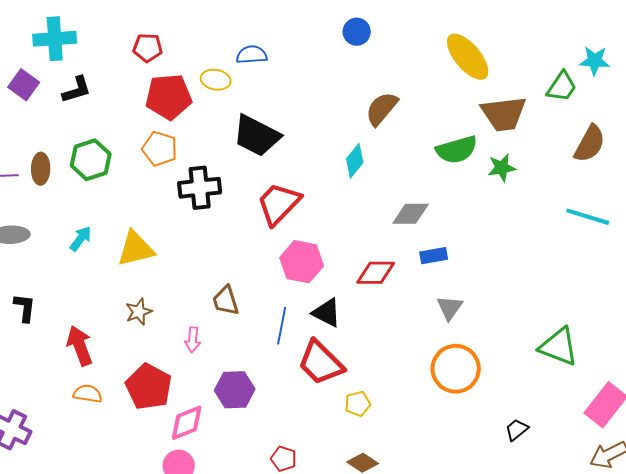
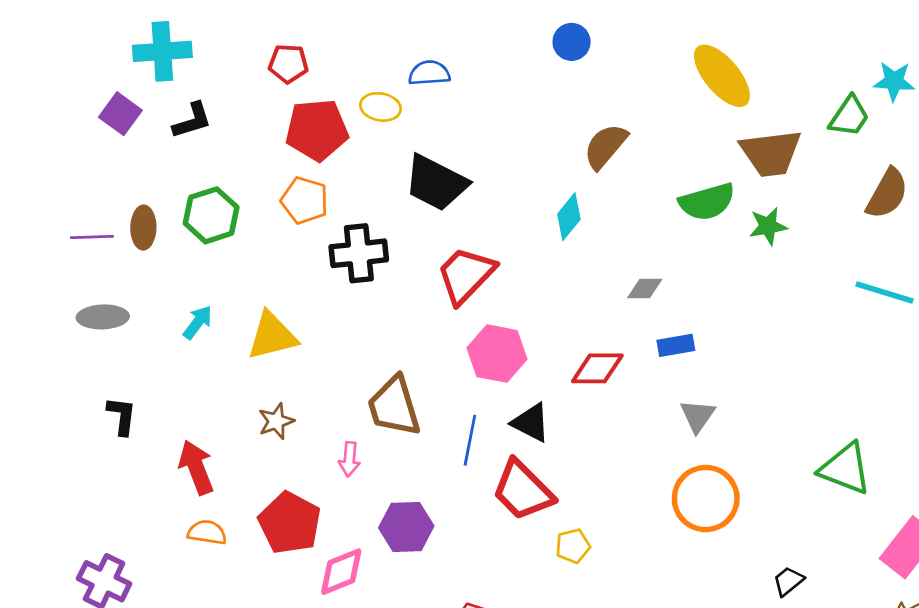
gray diamond: (411, 214) -> (645, 288), size x0.7
brown trapezoid: (226, 301) -> (394, 406), size x1.5

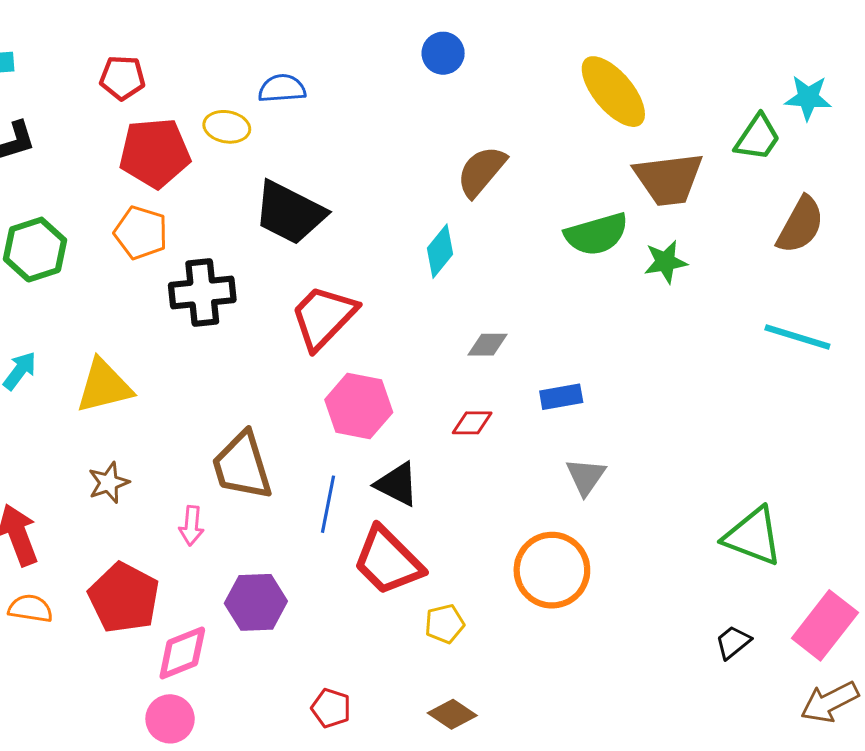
gray diamond: (645, 288) -> (488, 345), moved
red diamond: (597, 368) -> (472, 423), size x0.7
orange circle: (706, 498) -> (552, 570), moved
black trapezoid: (788, 581) -> (733, 642), moved

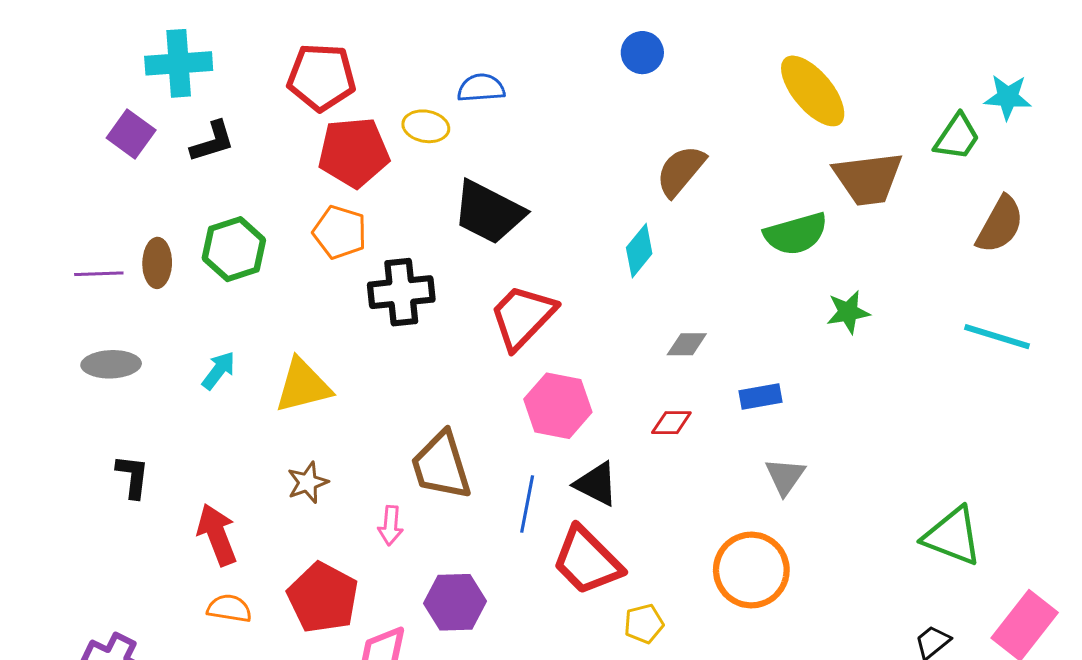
red pentagon: (122, 78) -> (321, 77), size x1.5
green star: (665, 262) -> (848, 312), moved

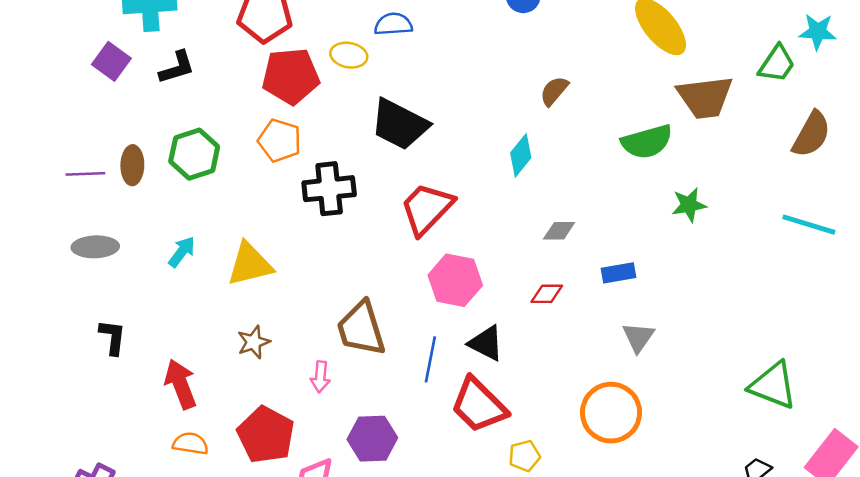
brown semicircle: (681, 171) -> (554, 91), size x0.7

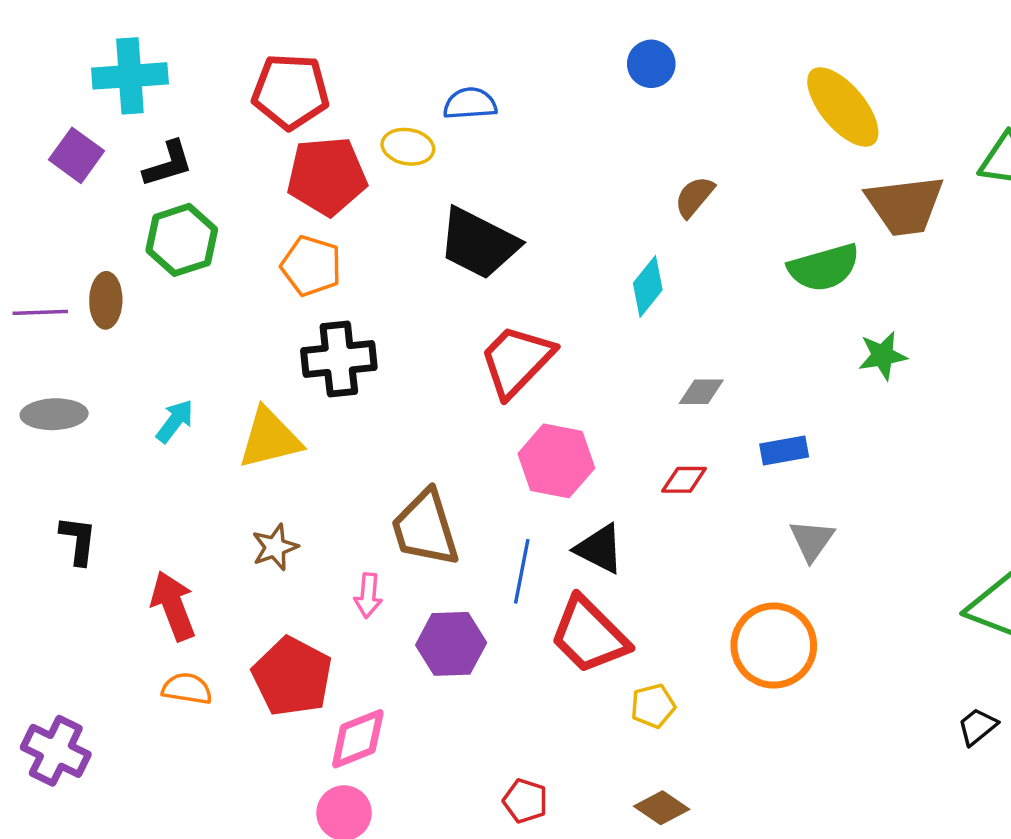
green hexagon: (194, 154) -> (182, 240), moved
black cross: (329, 189) -> (339, 359), moved
purple hexagon: (372, 439) -> (451, 644), moved

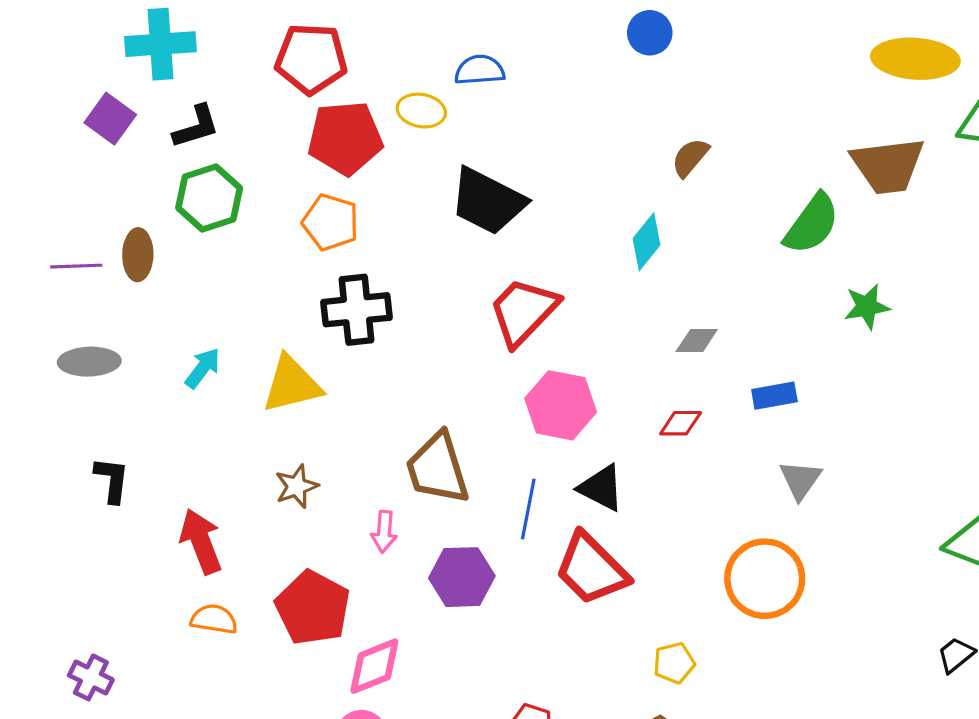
yellow ellipse: (843, 107) -> (915, 59), moved, turned -46
green semicircle: (824, 268) -> (812, 224), turned -38
yellow pentagon: (653, 706) -> (674, 663), moved
purple cross: (56, 751) -> (91, 677), size x0.7

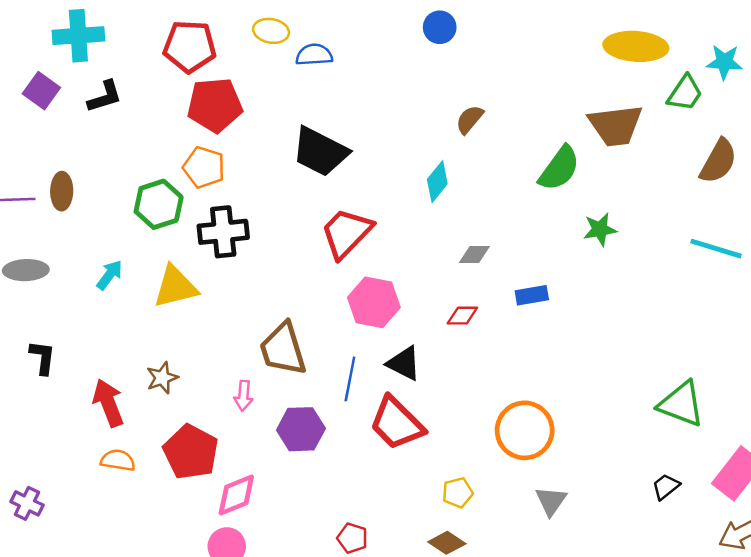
yellow ellipse: (421, 111) -> (271, 31), moved
green hexagon: (209, 198) -> (159, 204), moved
gray triangle: (800, 480) -> (551, 501), moved
brown star: (297, 486) -> (162, 378), moved

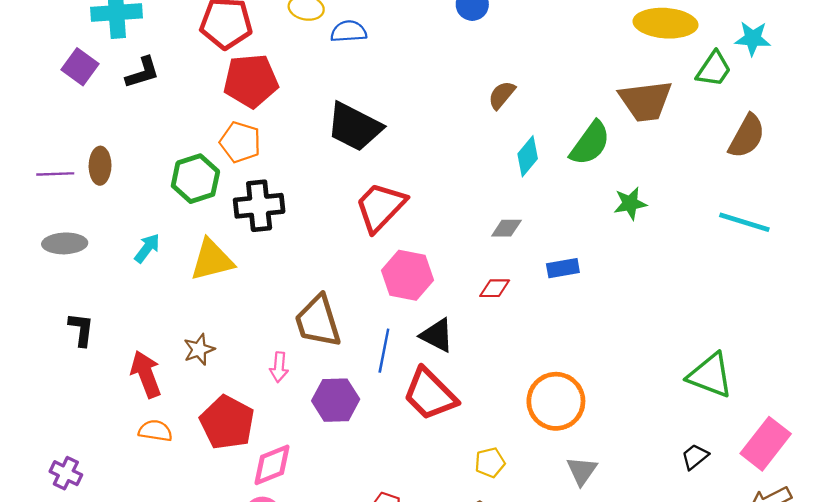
cyan diamond: (437, 182) -> (528, 156), moved

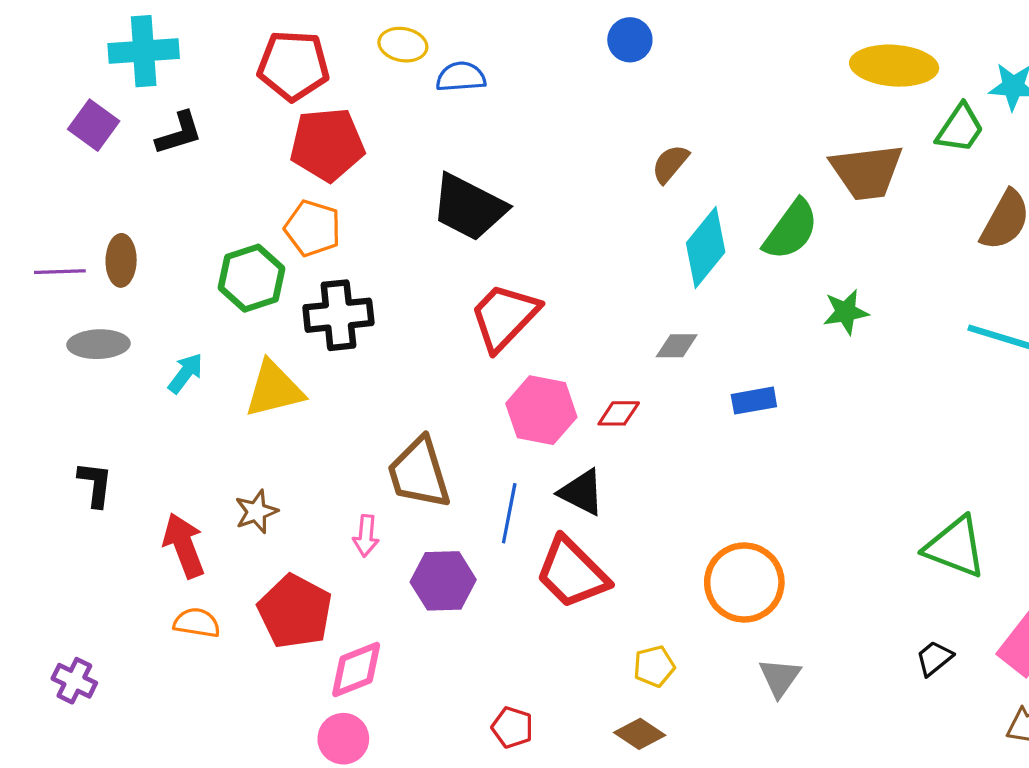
cyan diamond: (528, 156) -> (706, 248), size x1.4
gray ellipse: (65, 243) -> (99, 344), moved
red diamond: (495, 288) -> (619, 413), moved

